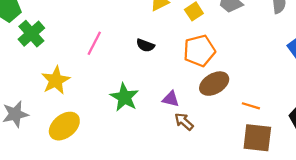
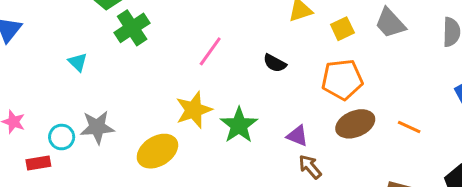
yellow star: (56, 80) -> (194, 110), moved
orange line: (251, 106) -> (409, 127), moved

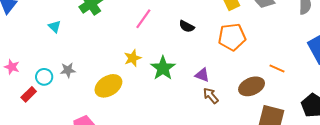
yellow star: (194, 110) -> (133, 58), size x0.7
brown ellipse: (355, 124) -> (252, 86), moved
gray star: (97, 127) -> (68, 70), size x0.7
red rectangle: (38, 163) -> (29, 94), turned -35

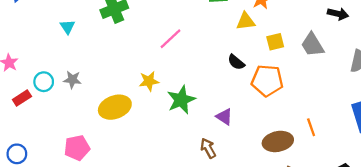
black semicircle: (187, 26) -> (236, 62), moved
orange line: (277, 69) -> (311, 127), turned 35
brown arrow: (211, 96) -> (208, 148), moved

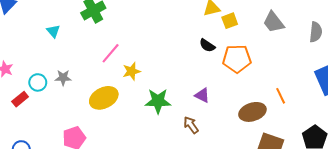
pink line: (170, 39) -> (111, 53), moved
yellow square: (275, 42) -> (230, 21), moved
green star: (181, 100) -> (158, 101), moved, turned 30

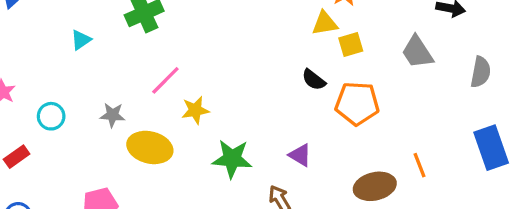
cyan triangle: (53, 31) -> (81, 40), turned 32
gray star: (63, 78) -> (112, 115), moved
yellow ellipse: (104, 98) -> (150, 147), turned 36
red rectangle: (20, 99) -> (17, 157), moved

